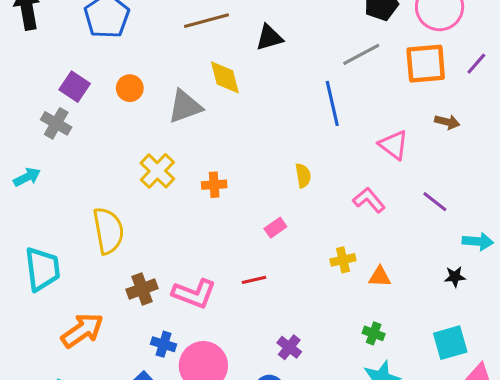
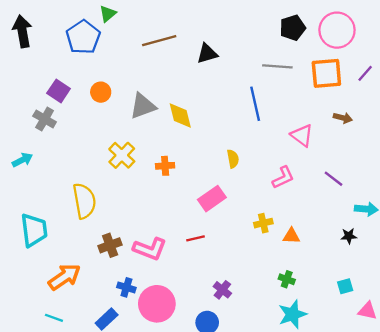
gray line: (361, 54) -> (277, 66), turned 32
yellow diamond: (225, 77) -> (180, 115), moved
pink L-shape: (369, 200) -> (283, 177), turned 105
pink rectangle: (275, 228) -> (212, 199), size x1.6
cyan square: (450, 343) -> (345, 286), size x0.6

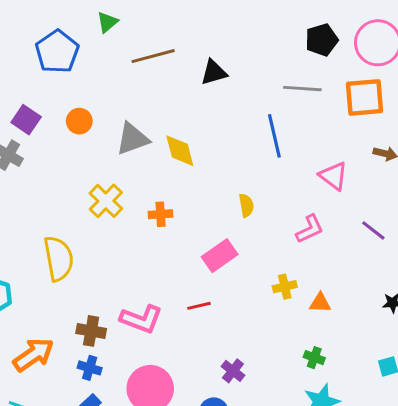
green triangle: (108, 14) -> (107, 22), moved
brown cross: (110, 245) -> (91, 331), moved, turned 30
blue cross: (126, 287) -> (90, 368), moved

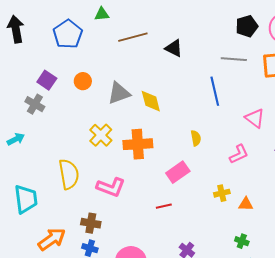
green triangle: (107, 22) -> (102, 14), turned 35
black triangle: (214, 72) -> (174, 48), turned 42
orange cross: (161, 214) -> (138, 144), size x1.8
pink L-shape: (141, 319) -> (111, 187), moved

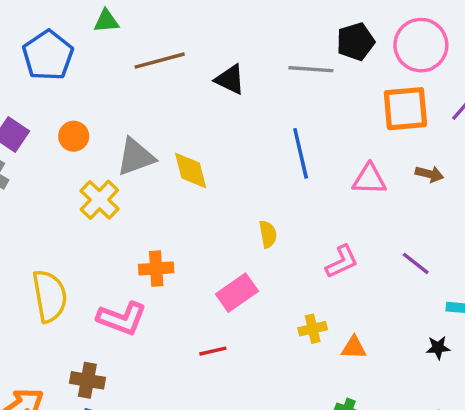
gray line: (234, 59) -> (311, 69), moved
pink triangle: (255, 118) -> (369, 179), moved, turned -35
yellow cross: (101, 135) -> (99, 200), moved
orange cross: (138, 144) -> (156, 269), moved, size x0.7

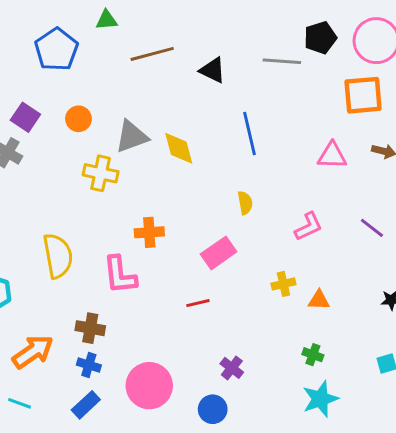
blue line: (301, 153) -> (250, 134), moved
yellow cross: (99, 200) -> (101, 173), turned -32
pink L-shape: (122, 318) -> (120, 275), turned 63

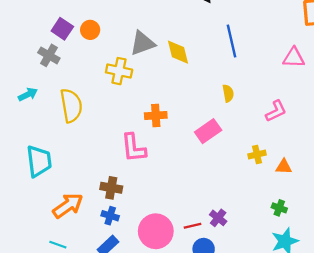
orange circle: (78, 119) -> (90, 30), moved
yellow semicircle: (58, 256) -> (71, 106), moved
red line: (198, 303) -> (192, 226), moved

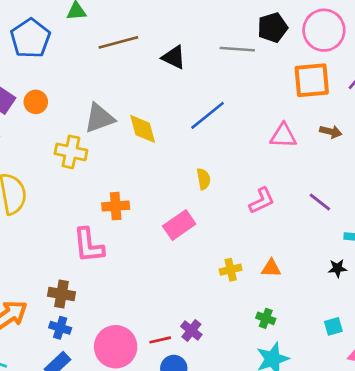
blue line: (231, 41) -> (208, 115), turned 64
yellow cross: (257, 154) -> (231, 270), moved

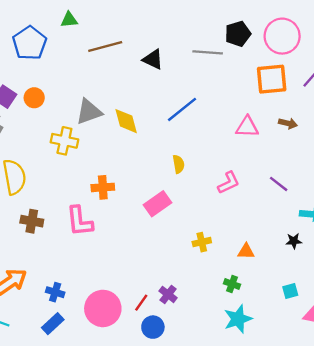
orange triangle: (271, 268) -> (246, 251), moved
brown cross: (61, 294) -> (32, 221), moved
red line: (160, 340) -> (141, 303), turned -42

